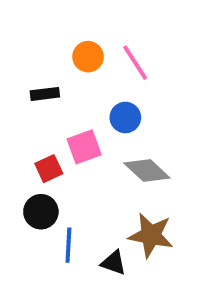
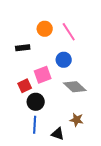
black circle: (41, 212) -> (36, 102), moved
brown star: (151, 235) -> (77, 120), size x0.6

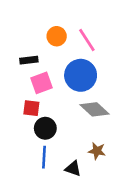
blue circle: (64, 60) -> (81, 75), size x1.6
pink square: (43, 75) -> (42, 83), moved
red square: (25, 86) -> (31, 108), turned 32

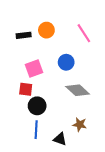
pink line: (87, 40) -> (84, 33), moved
black rectangle: (29, 60) -> (24, 35), moved
blue circle: (81, 75) -> (66, 62), size x0.6

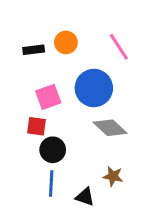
blue circle: (66, 62) -> (94, 88), size x1.6

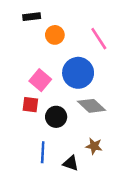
black rectangle: (34, 50) -> (32, 17), moved
pink square: (48, 97) -> (40, 80), turned -30
black circle: (53, 150) -> (56, 117), moved

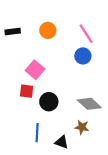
black rectangle: (32, 17) -> (13, 31), moved
blue circle: (78, 73) -> (83, 56), moved, size x0.6
gray diamond: (92, 106) -> (89, 104), moved

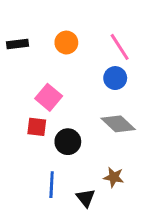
gray diamond: (89, 104) -> (118, 124), moved
black triangle: (62, 142) -> (86, 198), turned 32

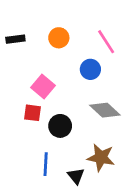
blue circle: (115, 78) -> (90, 69), moved
brown star: (114, 177) -> (101, 158), size x1.5

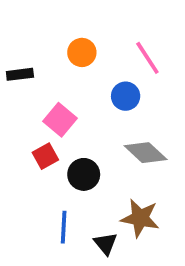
black rectangle: (15, 39) -> (20, 74), moved
red square: (33, 113) -> (45, 156), turned -36

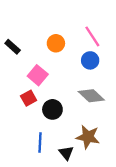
orange circle: (82, 52) -> (56, 43), moved
black rectangle: (20, 74) -> (13, 47), turned 49
blue circle: (126, 96) -> (90, 60), moved

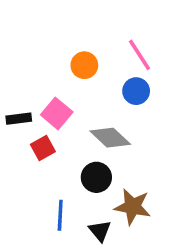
black rectangle: (13, 47) -> (19, 119), moved, turned -49
gray diamond: (91, 96) -> (110, 138), moved
black circle: (52, 109) -> (96, 177), moved

